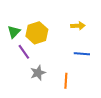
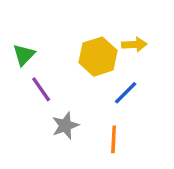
yellow hexagon: (37, 33) -> (98, 57), moved
blue line: (82, 54) -> (126, 93), moved, turned -49

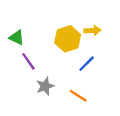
green triangle: (24, 55) -> (17, 38), turned -49
orange line: (114, 139) -> (78, 96), turned -60

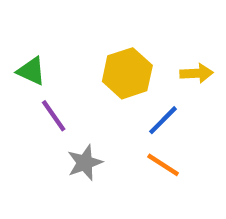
yellow arrow: (92, 30) -> (197, 73), moved
orange line: (78, 96) -> (163, 165), moved

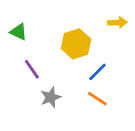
green triangle: (31, 71) -> (19, 32), moved
yellow arrow: (197, 73) -> (117, 22), moved

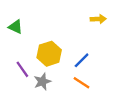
yellow hexagon: (76, 44) -> (49, 54), moved
purple line: (32, 69) -> (22, 69), moved

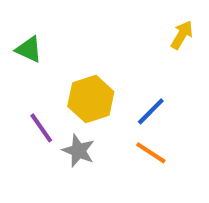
yellow arrow: (98, 19) -> (182, 35), turned -56
gray star: (42, 82) -> (78, 151), turned -30

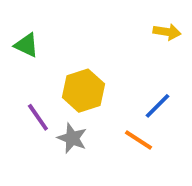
yellow arrow: (182, 35) -> (167, 32), turned 68
blue line: (151, 111) -> (157, 106), moved

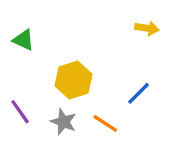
purple line: (38, 117) -> (20, 112), moved
orange line: (139, 140) -> (105, 123), moved

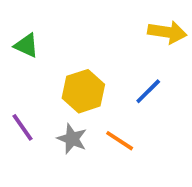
yellow arrow: (147, 28) -> (167, 32), size x1.4
blue line: (139, 93) -> (148, 91), moved

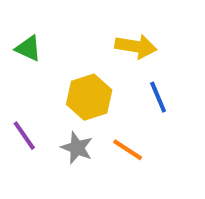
yellow arrow: (167, 32) -> (136, 46), moved
blue line: (148, 91) -> (158, 97), turned -68

